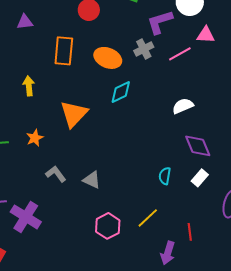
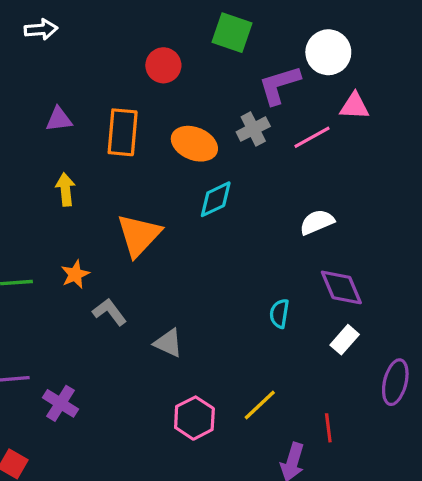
purple triangle: (25, 22) -> (59, 119), moved
gray L-shape: (56, 174) -> (110, 312), moved
cyan semicircle: (165, 176) -> (279, 314), moved
purple cross: (26, 217) -> (61, 403), size x0.7

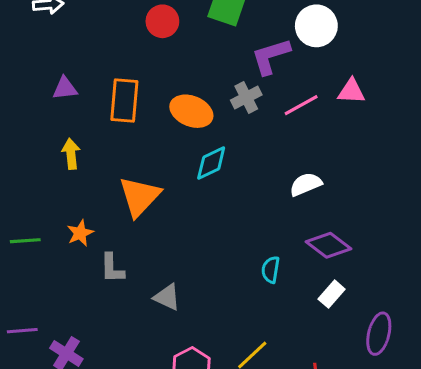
red circle: (163, 65) -> (162, 21), moved
pink triangle: (354, 106) -> (351, 91), moved
purple diamond: (341, 287) -> (329, 245), turned -30
gray L-shape: (110, 312) -> (112, 268), turned -144

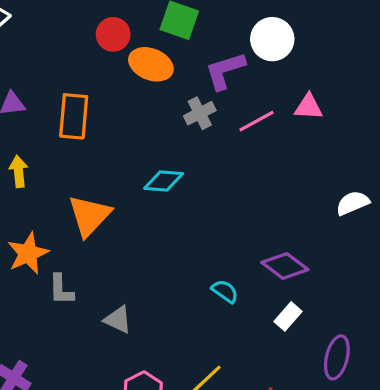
orange ellipse: (191, 111) -> (151, 64), moved
cyan diamond: (211, 163) -> (164, 181), turned 30
white semicircle: (306, 184) -> (353, 203), moved
orange star: (80, 233) -> (28, 253), size x1.5
cyan semicircle: (271, 270) -> (225, 291), turned 116

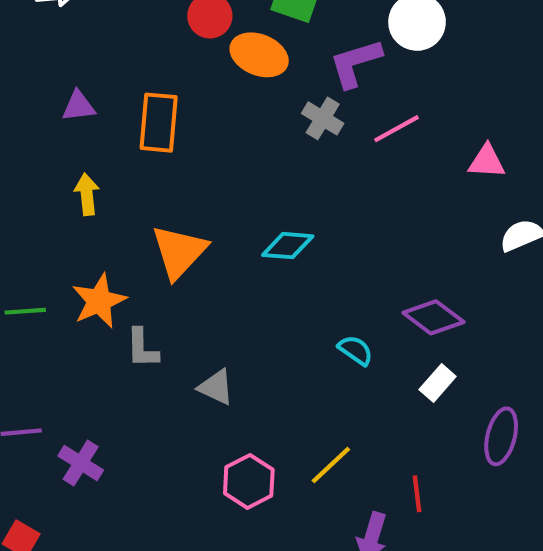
pink triangle: (309, 107) -> (487, 161), moved
gray cross: (200, 113) -> (323, 118), turned -32
cyan diamond: (164, 181) -> (288, 246), moved

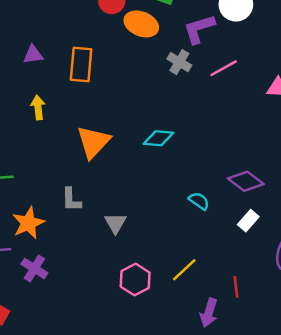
orange star: (99, 301) -> (28, 223), moved
gray triangle: (216, 387) -> (115, 223), turned 35

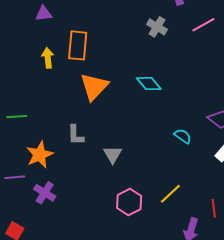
gray cross: (179, 62) -> (157, 27), moved
orange rectangle: (81, 65) -> (78, 45), moved
cyan diamond: (158, 138) -> (149, 84), turned 45

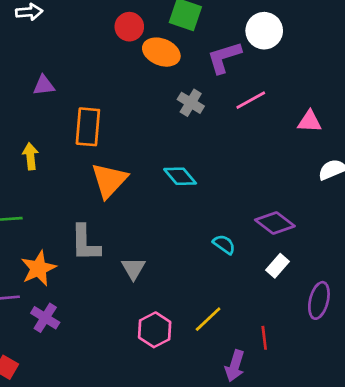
yellow arrow: (48, 58) -> (30, 156), moved
gray L-shape: (76, 135) -> (85, 243), size x1.4

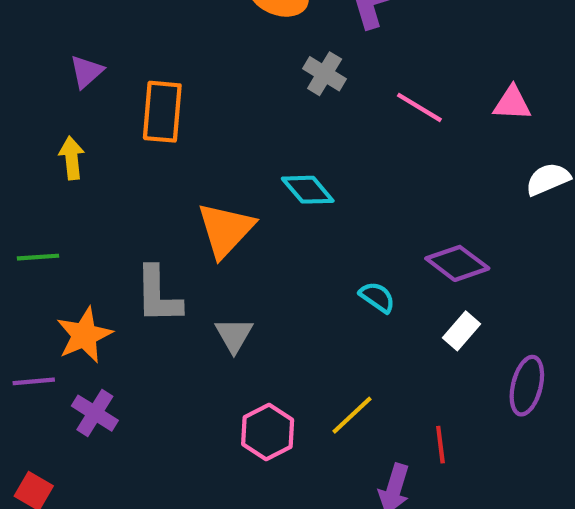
purple triangle: (44, 85) -> (86, 72), moved, turned -35
pink line: (251, 100) -> (419, 107), moved, turned 60
orange triangle: (109, 180) -> (225, 230), moved

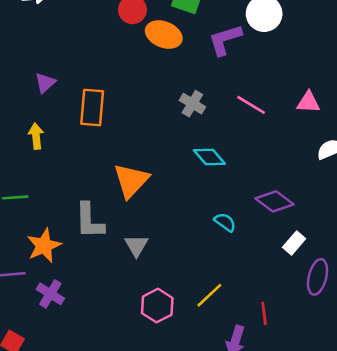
gray cross: (325, 74) -> (192, 104), moved
cyan diamond: (308, 190) -> (209, 157), moved
white rectangle: (462, 331) -> (294, 243), moved

